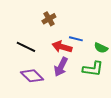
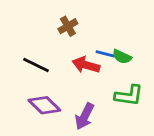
green semicircle: (101, 48) -> (122, 57), moved
purple arrow: (61, 67) -> (85, 116), moved

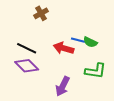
brown cross: (68, 26) -> (41, 13), moved
purple diamond: (44, 105) -> (27, 66), moved

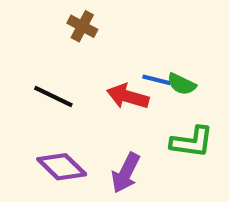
brown cross: (41, 13) -> (82, 26), turned -32
purple diamond: (27, 66) -> (62, 167), moved

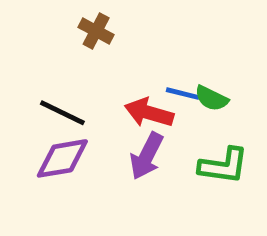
purple diamond: (62, 167) -> (62, 158), moved, turned -54
purple arrow: (126, 173) -> (147, 156), moved

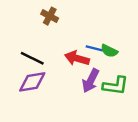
purple arrow: (147, 156) -> (91, 81), moved

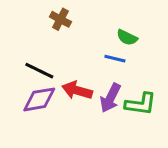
green semicircle: (109, 51) -> (127, 37), moved
red arrow: (77, 58) -> (77, 90), moved

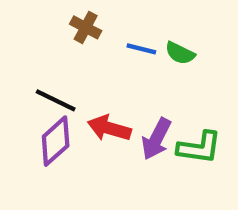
blue line: (115, 59) -> (141, 49), moved
purple diamond: (39, 99) -> (56, 141), turned -32

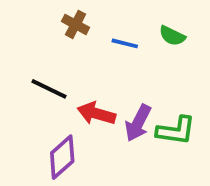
green semicircle: (180, 53) -> (172, 36), moved
purple diamond: (56, 141) -> (62, 157), moved

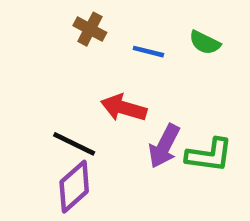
black line: (49, 89) -> (74, 144), moved
red arrow: (96, 114) -> (124, 108), moved

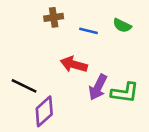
brown cross: (90, 29) -> (54, 17), turned -36
black line: (74, 144) -> (24, 86), moved

